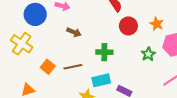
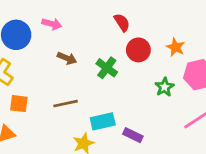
green cross: (104, 52) -> (107, 68), moved, turned 35
orange square: (48, 67) -> (19, 104), moved, turned -32

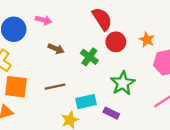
red semicircle: (122, 22) -> (102, 19), size x1.5
green star: (164, 87) -> (123, 83), moved, size x1.5
orange square: (19, 104) -> (16, 87), size x1.5

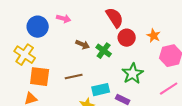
brown arrow: (56, 49) -> (83, 45), moved

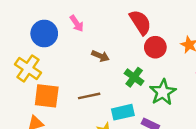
pink arrow: (64, 19) -> (77, 24), turned 40
green cross: (104, 51) -> (134, 77), moved

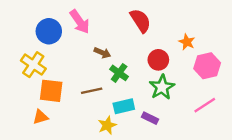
pink arrow: (77, 24) -> (80, 22), size x1.5
red circle: (155, 47) -> (158, 60), moved
green cross: (134, 77) -> (119, 73), moved

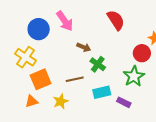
red circle: (158, 60) -> (142, 53), moved
orange square: (51, 91) -> (41, 79), turned -30
yellow star: (107, 125) -> (61, 101), moved

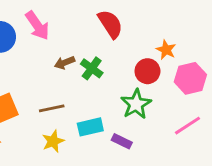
brown arrow: (84, 47) -> (65, 63), turned 136
green cross: (98, 64) -> (92, 68), moved
yellow star: (61, 101) -> (53, 141), moved

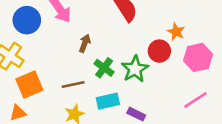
brown arrow: (65, 63) -> (85, 43), turned 132
green cross: (92, 68) -> (104, 68), moved
green star: (136, 104) -> (135, 69), moved

